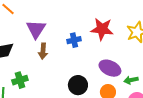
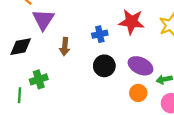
purple triangle: (36, 29) -> (43, 19), moved
black circle: (78, 85) -> (104, 66), moved

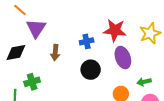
purple ellipse: (140, 66) -> (123, 58), moved, turned 45

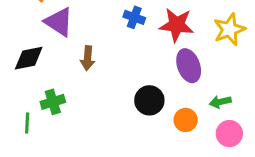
purple triangle: (36, 28) -> (59, 22), turned -30
blue cross: (87, 41) -> (134, 17), moved, turned 32
black circle: (91, 70) -> (149, 100), moved

